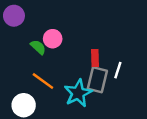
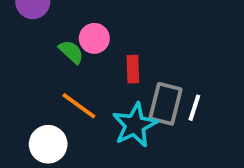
red rectangle: (95, 58) -> (133, 69), moved
white line: (118, 70) -> (194, 108), moved

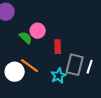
cyan star: (135, 125) -> (59, 76), size x0.7
white circle: (48, 144) -> (15, 72), moved

